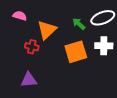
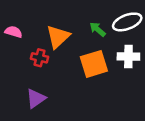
pink semicircle: (20, 16) -> (14, 32), moved
purple triangle: (29, 80) -> (36, 99), turned -30

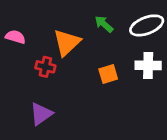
green arrow: (98, 29) -> (104, 24), moved
orange square: (94, 64) -> (108, 74), size x0.6

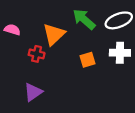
green arrow: (104, 24) -> (84, 19), size x1.5

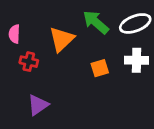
pink semicircle: (12, 30) -> (14, 34), turned -105
red cross: (37, 54) -> (29, 62), moved

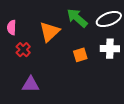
red cross: (29, 62) -> (23, 50), turned 32
purple triangle: (38, 105) -> (31, 85), turned 36

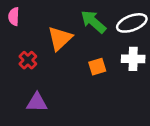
pink semicircle: (12, 27) -> (14, 17), moved

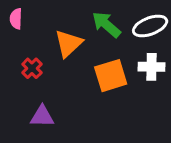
orange square: (97, 67) -> (111, 76), size x1.6

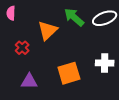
white cross: (152, 67) -> (105, 63), moved
orange square: (111, 76) -> (69, 73), moved

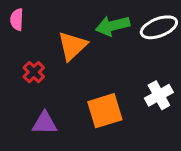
green arrow: (74, 17) -> (113, 26), turned -55
white cross: (105, 63) -> (159, 95), turned -30

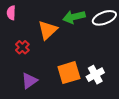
white cross: (159, 95) -> (95, 75), moved
purple triangle: (45, 123) -> (29, 81), turned -36

